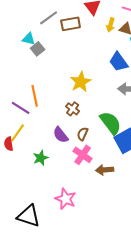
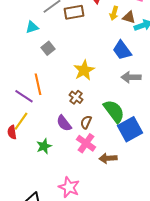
cyan triangle: (29, 39) -> (32, 27), turned -32
gray square: (38, 49) -> (48, 48), moved

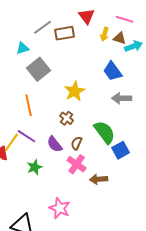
gray square: (48, 48) -> (39, 69), size x1.6
purple line: (24, 96) -> (27, 136), moved
blue square: (130, 129) -> (121, 150), size x0.7

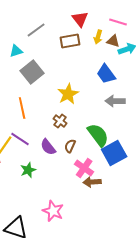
brown rectangle: (65, 33) -> (70, 41), moved
blue square: (121, 150) -> (114, 153), size x1.4
pink cross: (77, 164) -> (84, 168), moved

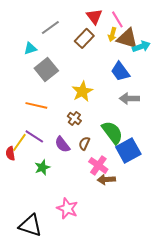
pink line: (118, 22) -> (117, 19), moved, turned 42
brown rectangle: (70, 41) -> (84, 38), turned -36
brown triangle: (113, 41) -> (127, 38), size x1.6
orange line: (22, 108) -> (36, 105), turned -65

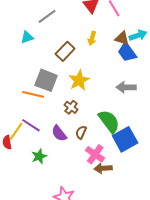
yellow arrow: (112, 34) -> (92, 38), moved
brown rectangle: (84, 38) -> (65, 51), moved
brown triangle: (127, 38) -> (122, 38), moved, size x0.7
gray square: (46, 69) -> (46, 80), moved, turned -30
blue trapezoid: (120, 71) -> (127, 52), moved

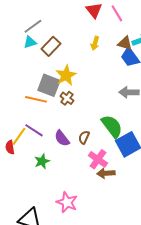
gray line: (47, 16) -> (33, 26), moved
brown rectangle: (65, 51) -> (51, 46), moved
yellow star: (79, 80) -> (66, 75), moved
brown cross: (71, 107) -> (67, 98), moved

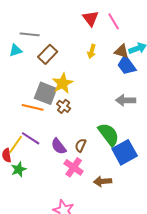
gray line: (33, 26) -> (30, 34), turned 42
cyan triangle: (30, 42) -> (16, 50), moved
pink cross: (98, 159) -> (74, 167), moved
green star: (42, 161) -> (19, 169), moved

